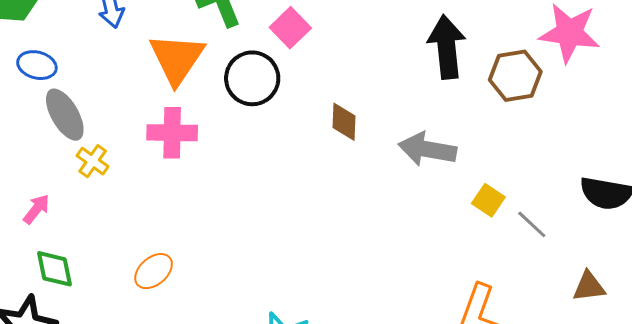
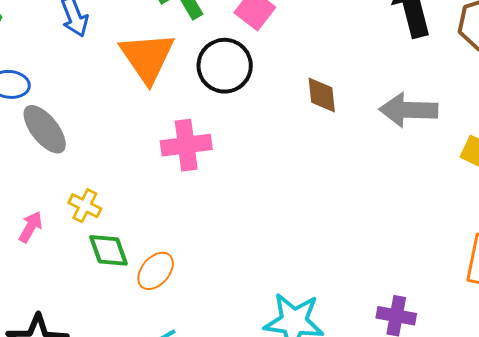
pink cross: (172, 133) -> (186, 145), moved
yellow cross: (93, 161) -> (85, 206), moved
green diamond: (54, 269) -> (109, 250), moved

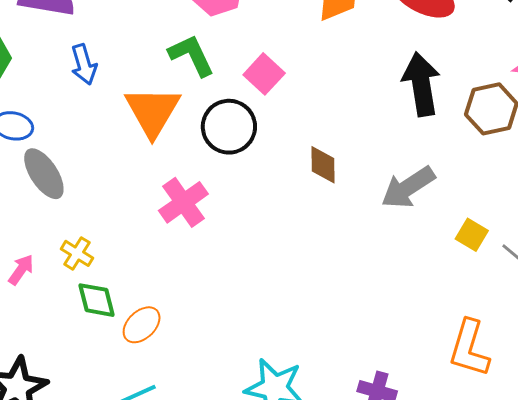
gray arrow: (408, 110) -> (408, 187), turned -40
pink cross: (186, 145) -> (183, 202), turned -33

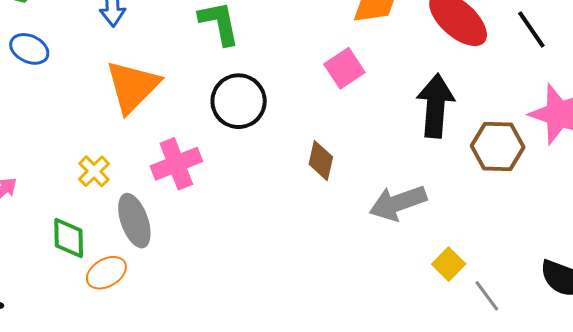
pink square: (264, 74) -> (344, 68), moved
orange triangle: (153, 111) -> (133, 86), moved
gray ellipse: (44, 174) -> (134, 221), moved
yellow cross: (77, 253) -> (94, 171), moved

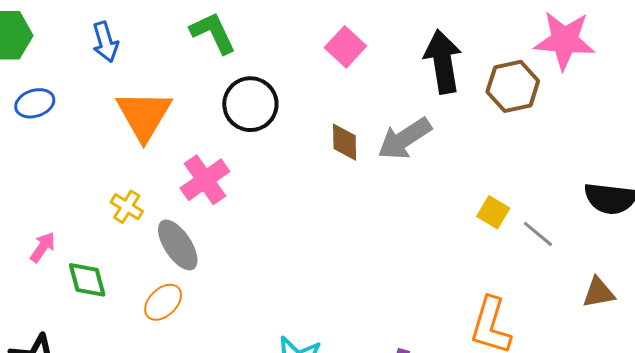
blue ellipse: (29, 49) -> (35, 103), turned -30
gray arrow: (398, 203) -> (404, 139), moved
green diamond: (69, 238) -> (87, 280), moved

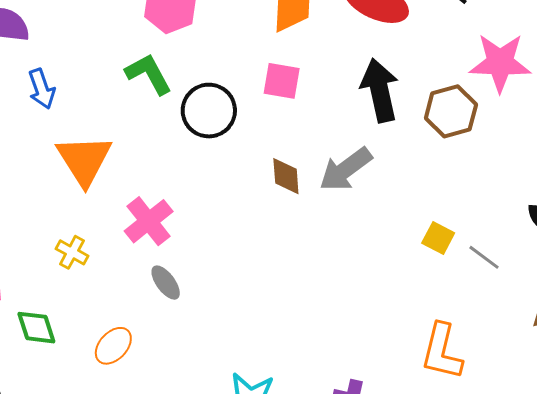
pink square: (345, 47) -> (282, 81), turned -30
black circle: (250, 104) -> (209, 111), moved
gray ellipse: (178, 245) -> (166, 283), moved, size x0.7

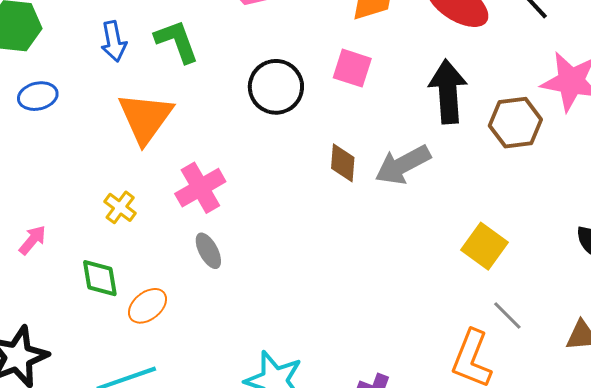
green L-shape: (149, 74) -> (177, 41), moved
yellow square: (438, 238) -> (484, 246), size x1.4
gray line: (484, 257) -> (507, 315), moved
green diamond: (36, 328) -> (100, 278), moved

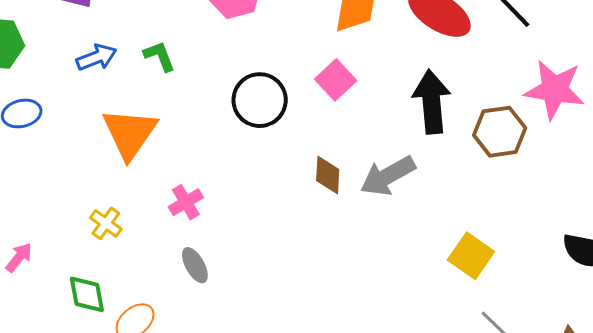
blue arrow: (114, 41) -> (97, 57), turned -99
green L-shape: (177, 41) -> (160, 56), size x0.7
pink square: (352, 68) -> (336, 80), turned 30
pink cross: (200, 188) -> (186, 202), size x0.7

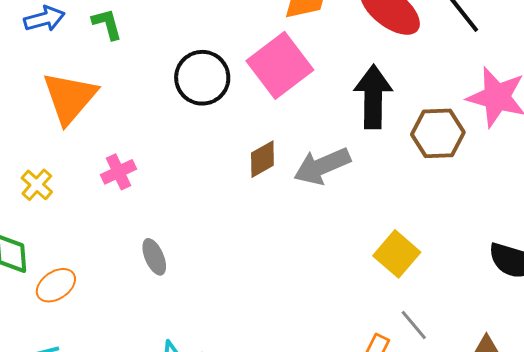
pink square: (336, 80) -> (280, 65), size x1.6
brown diamond: (328, 175) -> (262, 159), turned 51
gray ellipse: (195, 265) -> (154, 257), moved

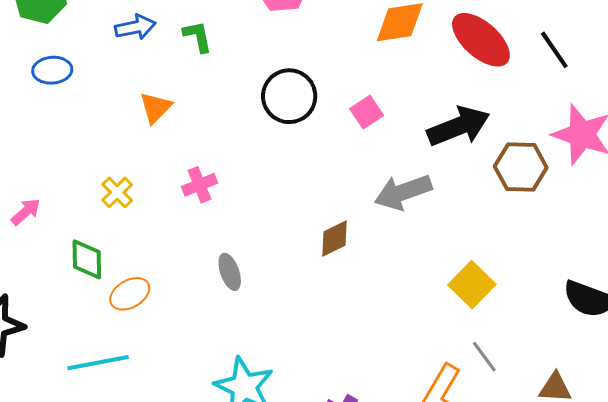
pink square: (280, 65) -> (367, 112), moved, size x0.5
black arrow: (373, 97) -> (459, 126), turned 64
orange triangle: (70, 98) -> (156, 108), size x0.6
brown diamond: (262, 159) -> (335, 239), moved

